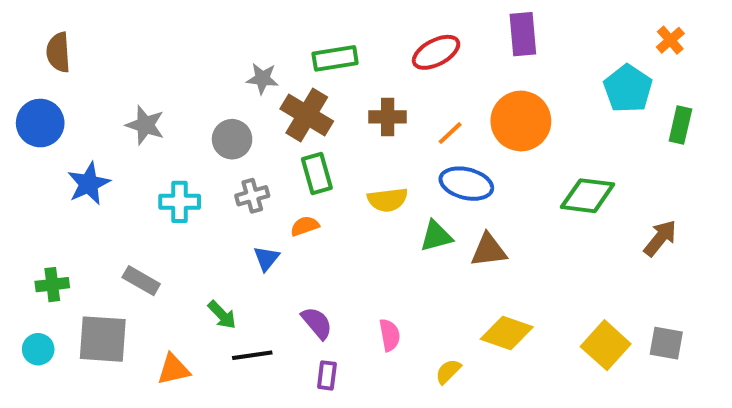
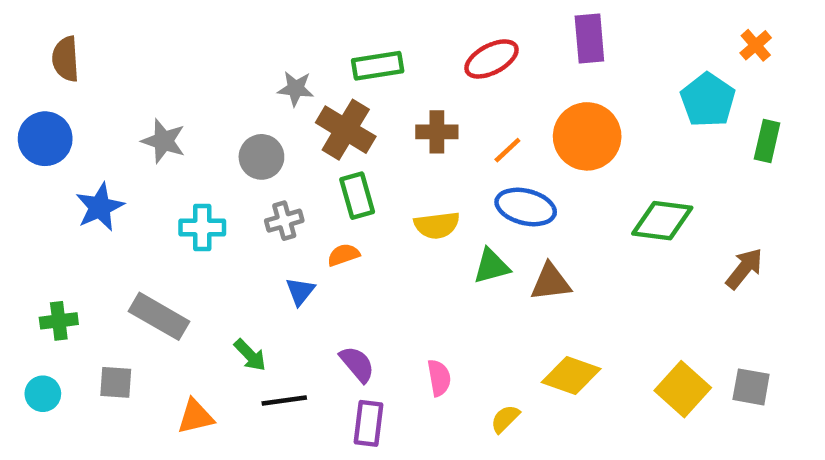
gray rectangle: (141, 281) -> (159, 316), size x1.4
gray square: (103, 339) -> (116, 382), size x0.6
purple rectangle: (327, 375) -> (369, 423), size x1.4

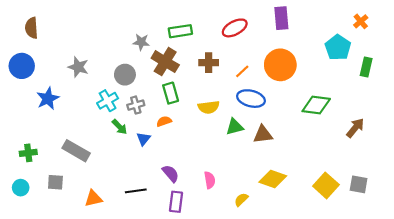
cyan cross: (202, 227) -> (108, 101), moved, turned -30
green arrow: (250, 355) -> (120, 127), moved

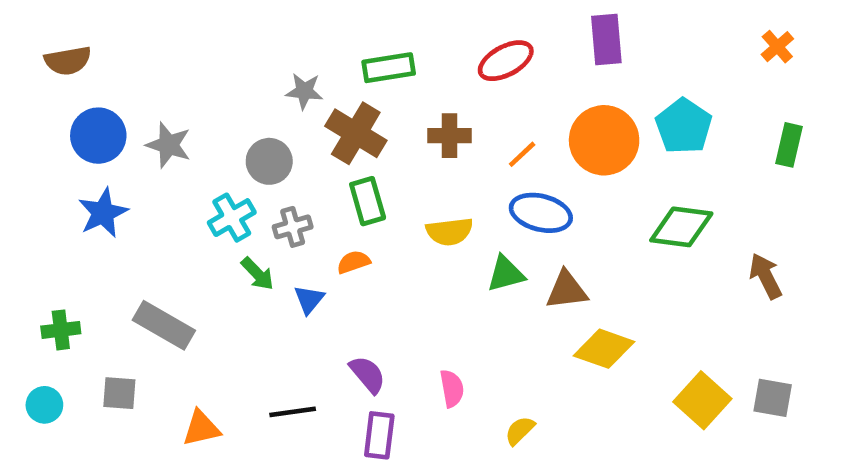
brown semicircle: (32, 28) -> (68, 61), turned -96
cyan pentagon: (338, 47) -> (684, 126), moved
blue circle: (22, 66) -> (98, 136), moved
brown arrow: (355, 128) -> (766, 276), turned -66
yellow diamond: (273, 179) -> (604, 349), moved

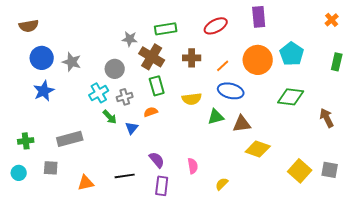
gray rectangle: (164, 325) -> (70, 139), turned -45

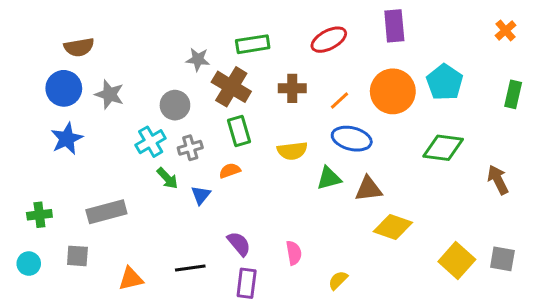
brown semicircle: (29, 26) -> (79, 47), moved

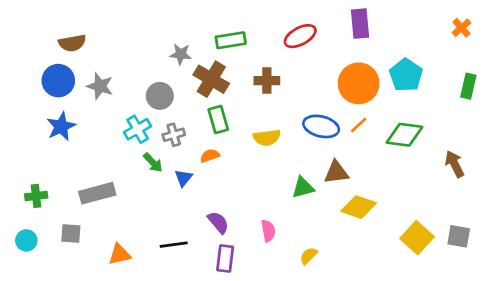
orange line: (339, 101) -> (359, 125), moved
green triangle: (329, 178) -> (303, 188), moved

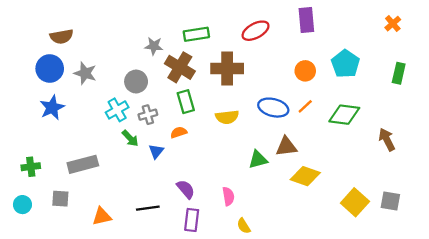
brown cross: (267, 81) -> (227, 69), size x1.5
orange circle: (359, 83) -> (305, 71), size x0.6
yellow semicircle: (309, 256) -> (244, 226), moved, turned -77

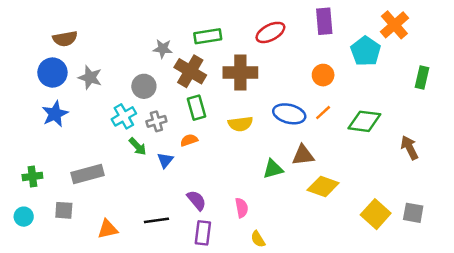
orange cross: (393, 24) -> (394, 25), moved, size x1.6
cyan pentagon: (345, 64) -> (366, 51), moved

